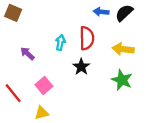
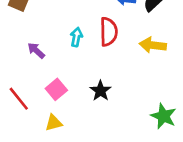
black star: (81, 67) -> (101, 91), moved
green star: (122, 80) -> (164, 116), moved

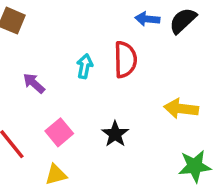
yellow arrow: (153, 45) -> (181, 109), moved
green star: (164, 116) -> (195, 166), turned -30

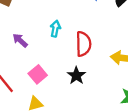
red semicircle: (125, 60) -> (83, 44), moved

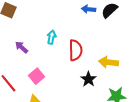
black star: (76, 76) -> (88, 79), moved

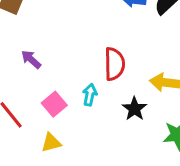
cyan arrow: (51, 37) -> (90, 95), moved

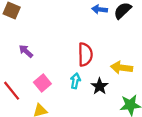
cyan arrow: (90, 95) -> (75, 81), moved

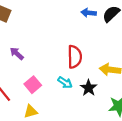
cyan arrow: (75, 81) -> (65, 82), turned 112

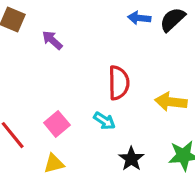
purple arrow: (17, 54) -> (52, 40), moved
black star: (89, 88) -> (131, 159), moved

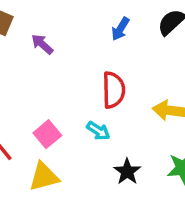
blue arrow: (139, 18) -> (120, 29), moved, turned -65
yellow triangle: (54, 164) -> (44, 177), size x1.4

